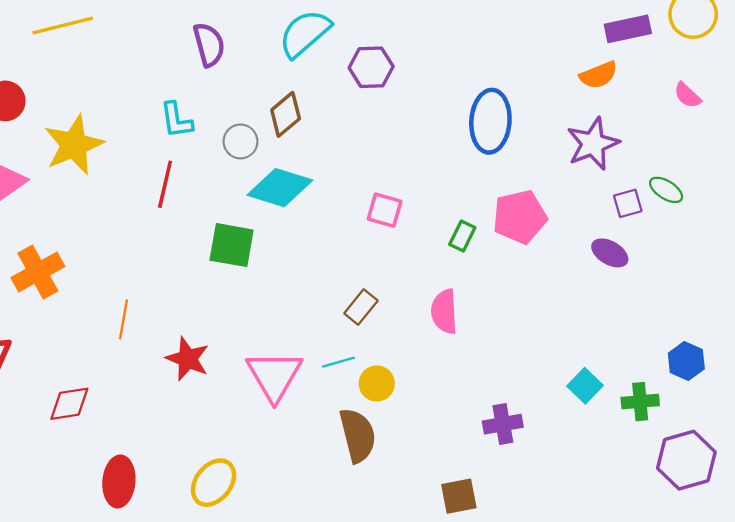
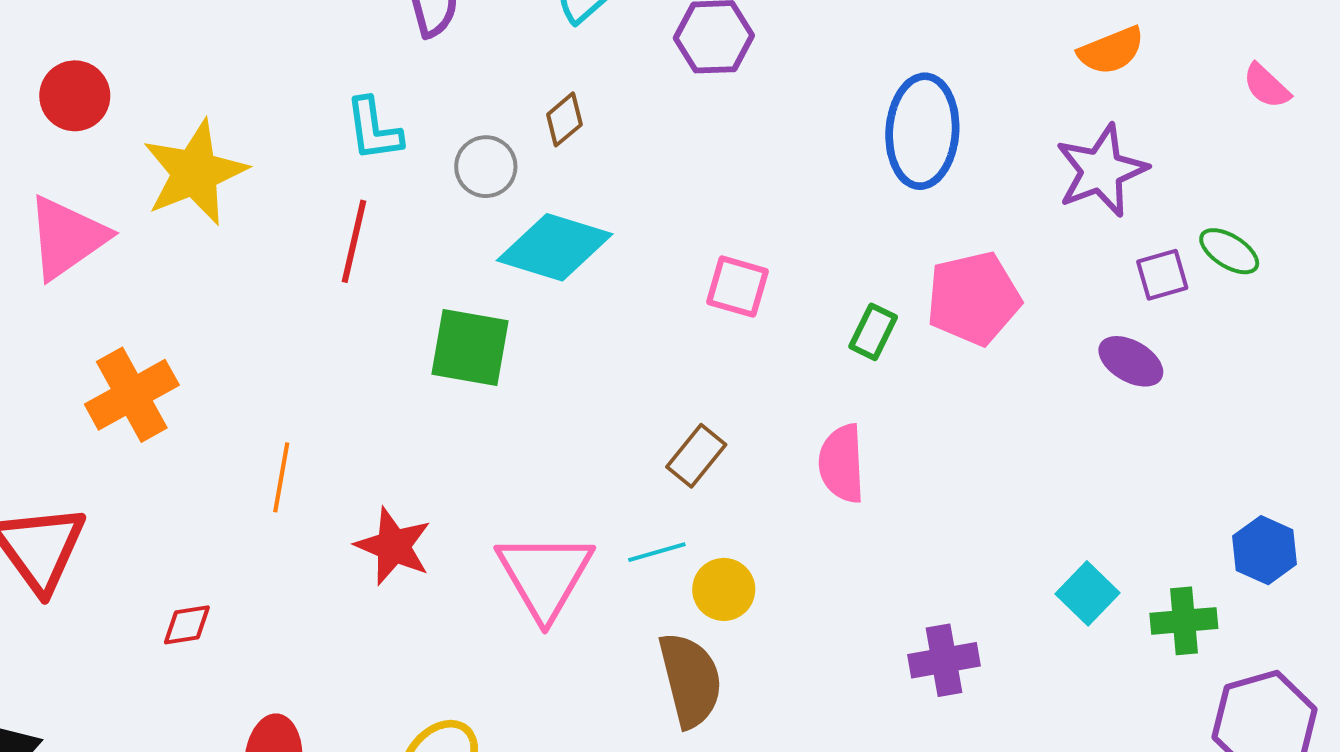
brown diamond: (286, 114) -> (564, 119), size x0.7
red diamond: (69, 404) -> (187, 625), size x0.7

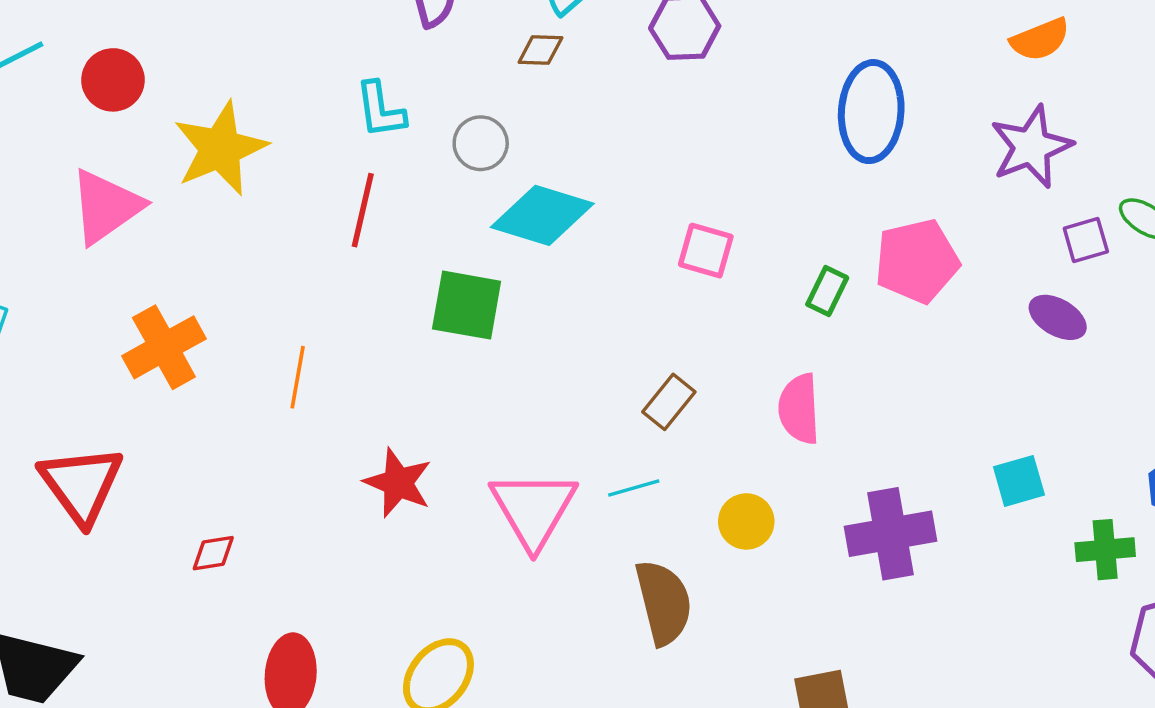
brown diamond: (564, 119) -> (540, 50), moved, turned 42
orange line: (281, 477) -> (298, 377), moved
yellow circle: (724, 589) -> (746, 521), moved
cyan square: (1088, 593) -> (1019, 481), moved, turned 30
purple cross: (944, 660) -> (891, 534), moved, size x1.4

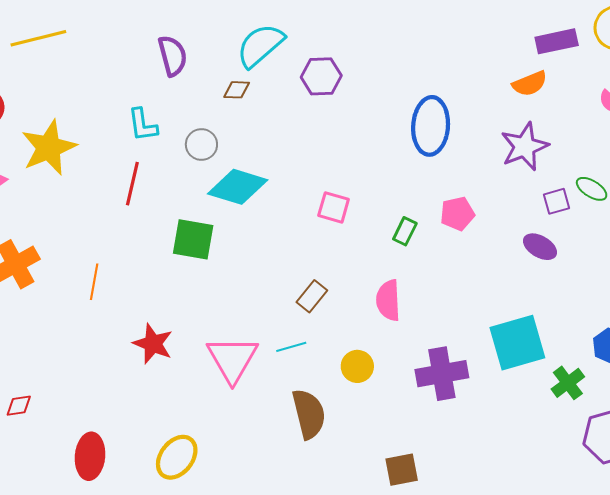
pink pentagon: (917, 261) -> (457, 214), size x0.7
cyan square: (1019, 481) -> (517, 343), size x1.8
green cross: (1105, 550) -> (568, 383), turned -32
red diamond: (213, 553) -> (19, 406), moved

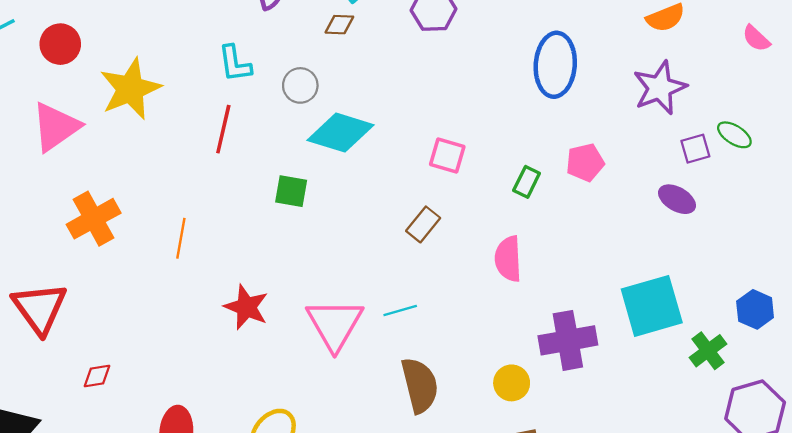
green square: (193, 239) -> (291, 191), size x0.7
brown rectangle: (312, 296) -> (423, 224), moved
yellow circle: (357, 366) -> (512, 383), moved

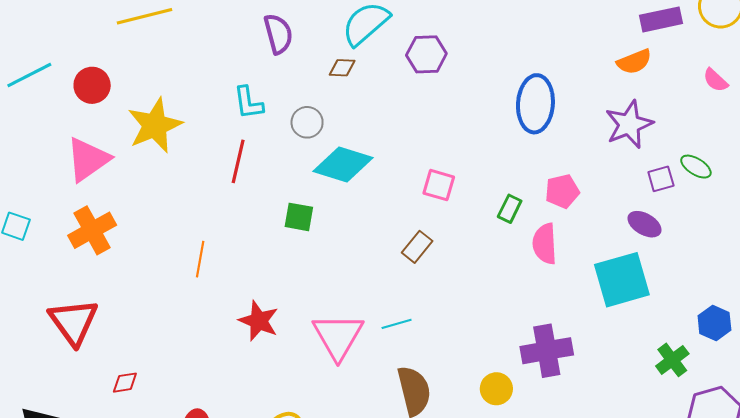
orange cross: (94, 219) -> (92, 230), moved
pink semicircle: (508, 259) -> (545, 244), moved
cyan square: (652, 306) -> (622, 280), moved

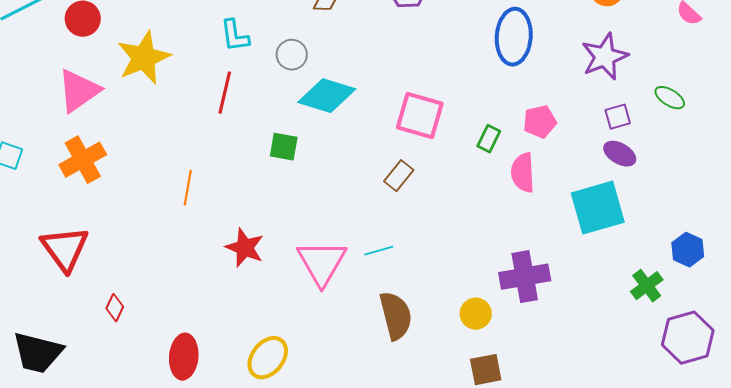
purple square: (661, 179) -> (618, 117), moved
pink square: (439, 185) -> (420, 116), size x1.5
red diamond: (125, 383) -> (115, 308), turned -56

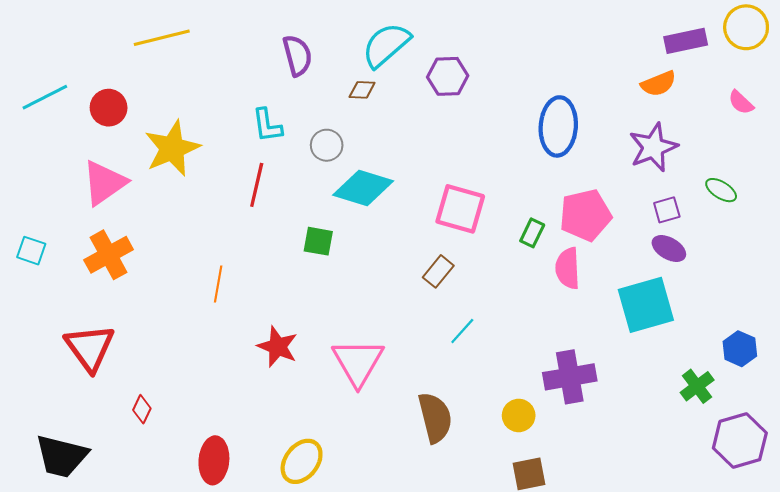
pink pentagon: (540, 122) -> (585, 215), size x1.5
cyan line: (379, 251) -> (462, 331), moved, turned -32

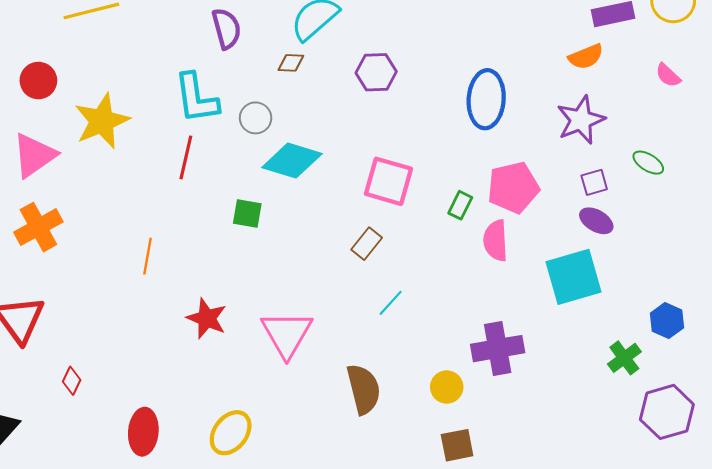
purple hexagon: (448, 76) -> (376, 72), moved
cyan L-shape: (267, 125) -> (196, 98), size x1.5

